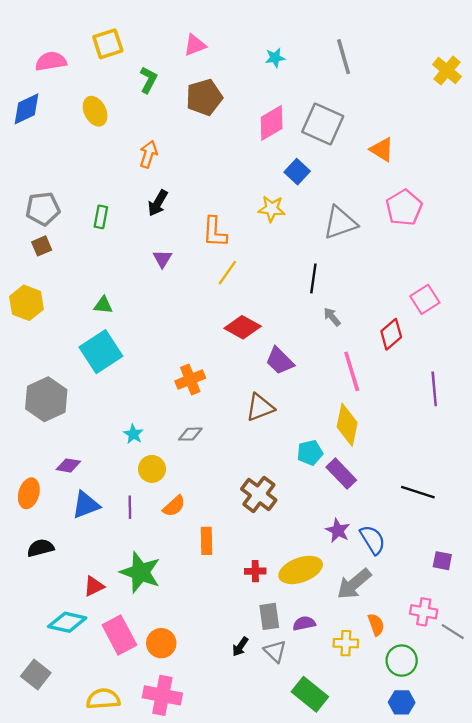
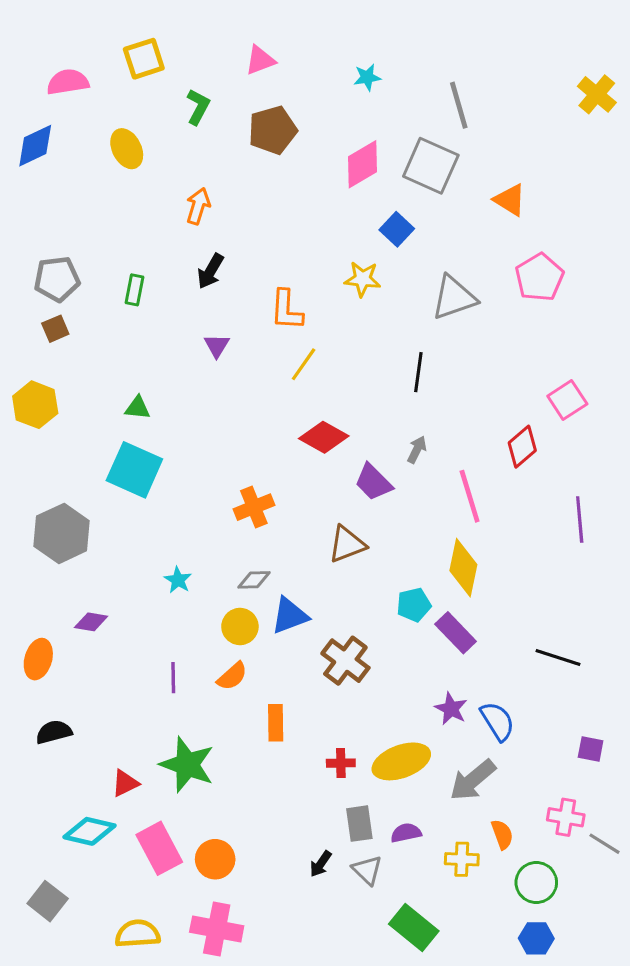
gray line: (344, 57) -> (459, 105), moved
gray arrow: (332, 317) -> (417, 450), moved, turned 66
cyan square: (101, 352) -> (134, 470), turned -33
yellow circle: (152, 469) -> (240, 627), moved
blue triangle: (86, 505) -> (290, 616), moved

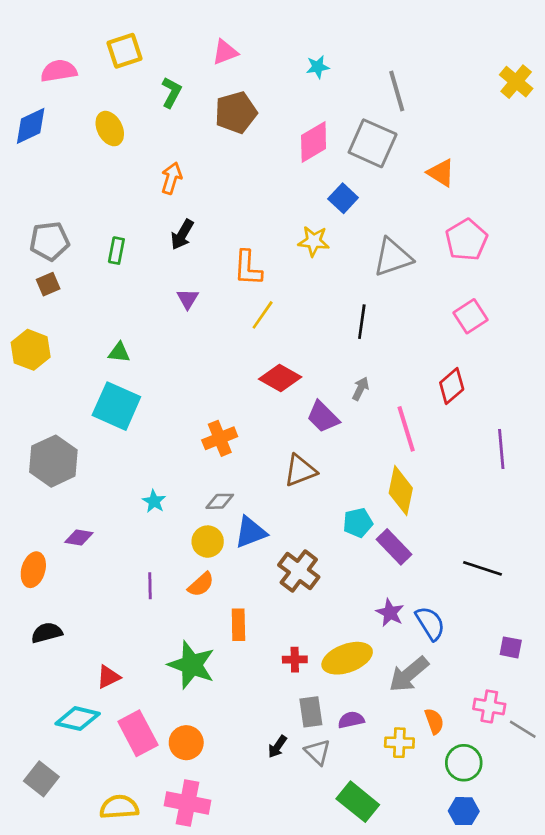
pink square: (567, 400) -> (470, 316), moved
green star: (187, 765) -> (192, 665), moved

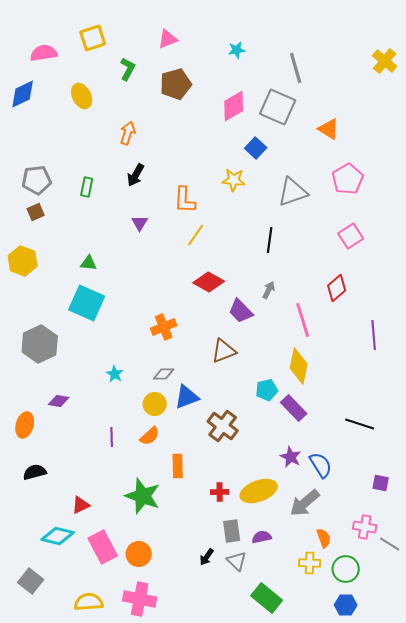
yellow cross: (399, 743) -> (310, 563), moved

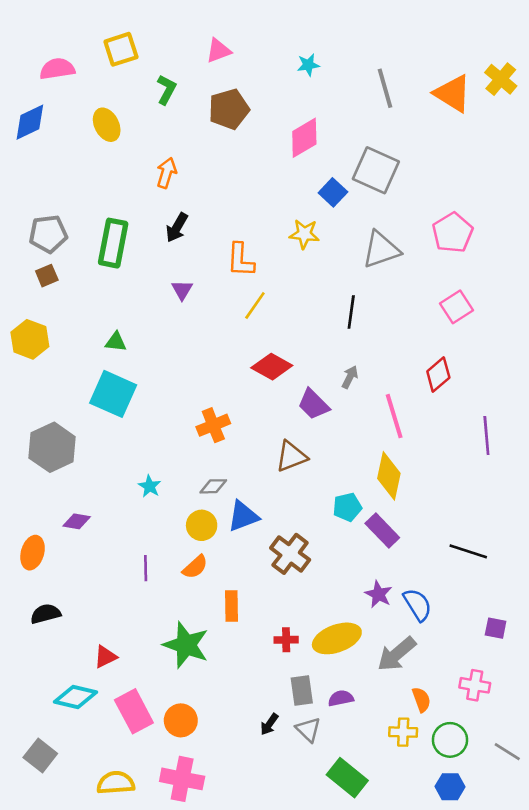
gray square: (278, 107) -> (376, 170), moved
orange triangle: (329, 129) -> (453, 94), moved, size x1.4
green rectangle: (87, 187) -> (113, 243), size x1.8
gray line: (390, 544) -> (507, 752), moved

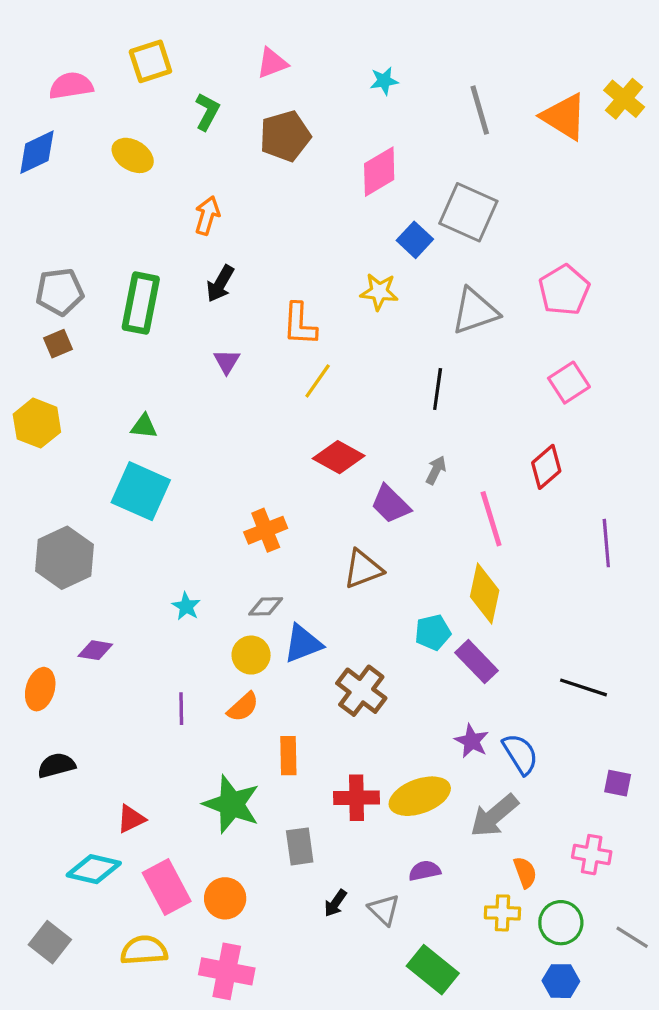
yellow ellipse: (107, 125) -> (133, 155), turned -32
red cross: (286, 640) -> (356, 798), size x1.5
gray rectangle: (302, 690) -> (300, 846), moved
yellow semicircle: (116, 783) -> (144, 950), moved

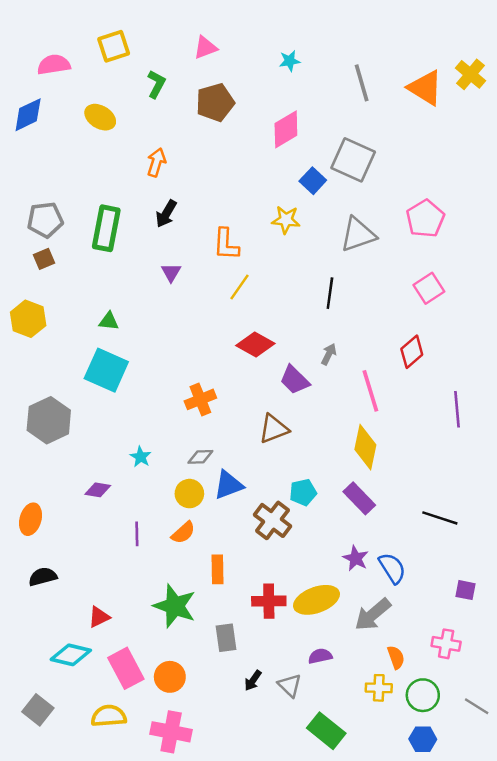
cyan pentagon: (433, 632) -> (303, 492), moved
purple diamond: (95, 650) -> (98, 490), moved

